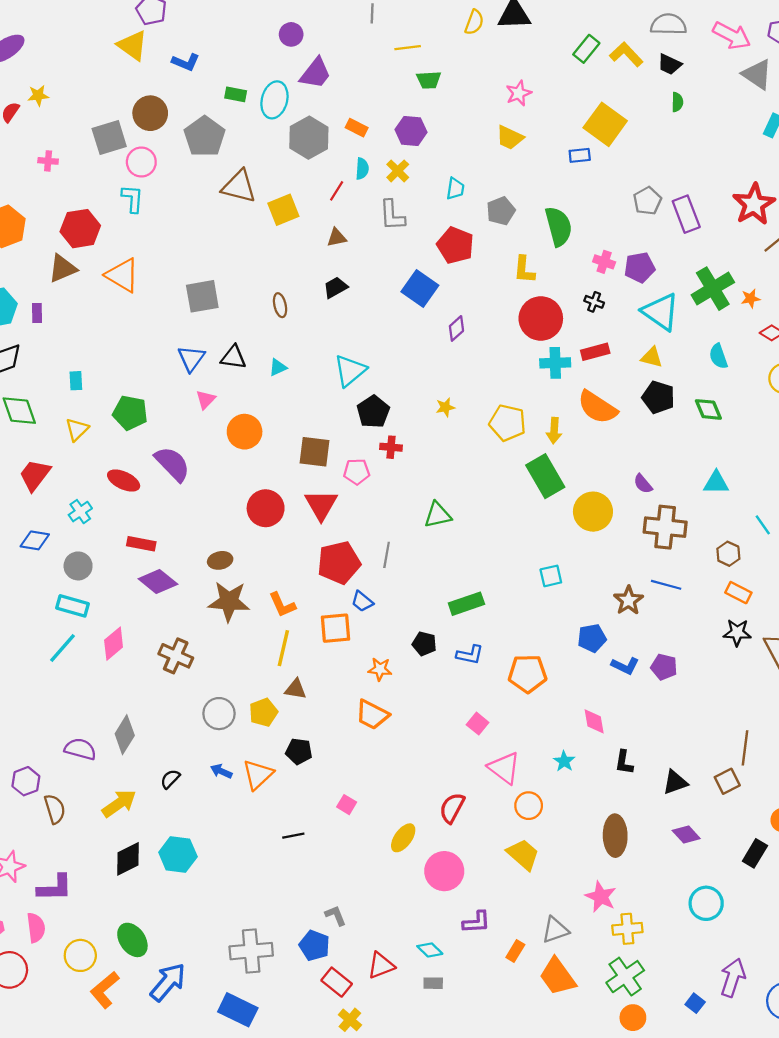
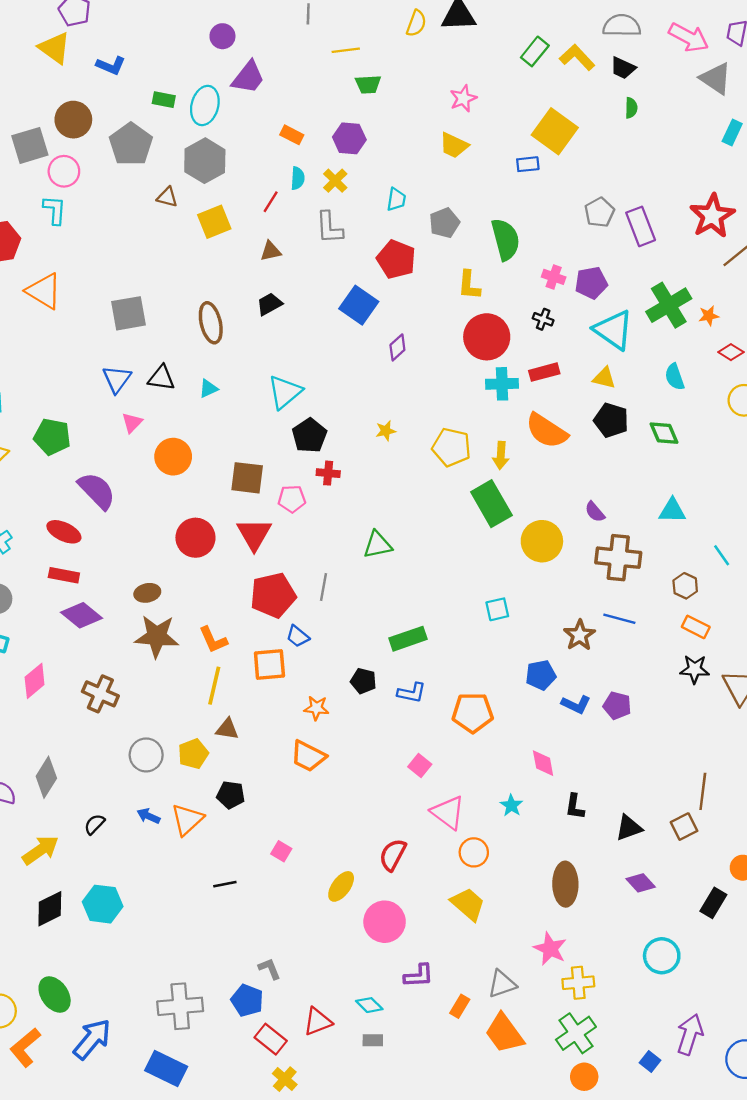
gray hexagon: (309, 138) -> (205, 161), moved
brown triangle: (239, 186) -> (167, 197), size x0.6
brown ellipse: (280, 305) -> (211, 323), size x1.6
red ellipse: (124, 481) -> (64, 532), moved

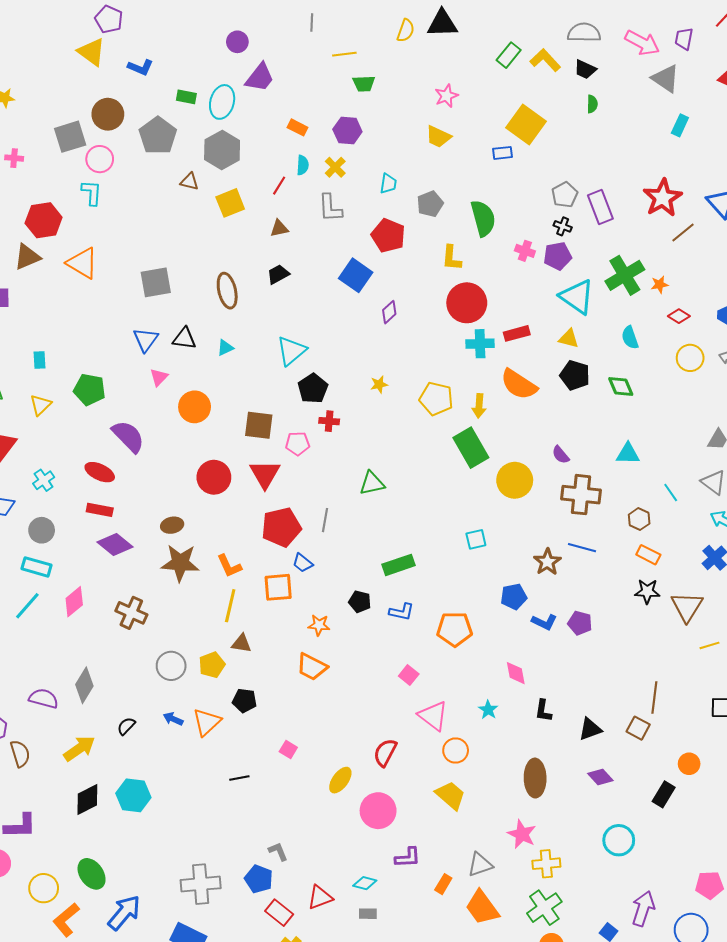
black cross: (543, 319) -> (563, 226), moved
brown square: (684, 827) -> (638, 728), turned -35
cyan diamond: (369, 1005) -> (365, 883), turned -30

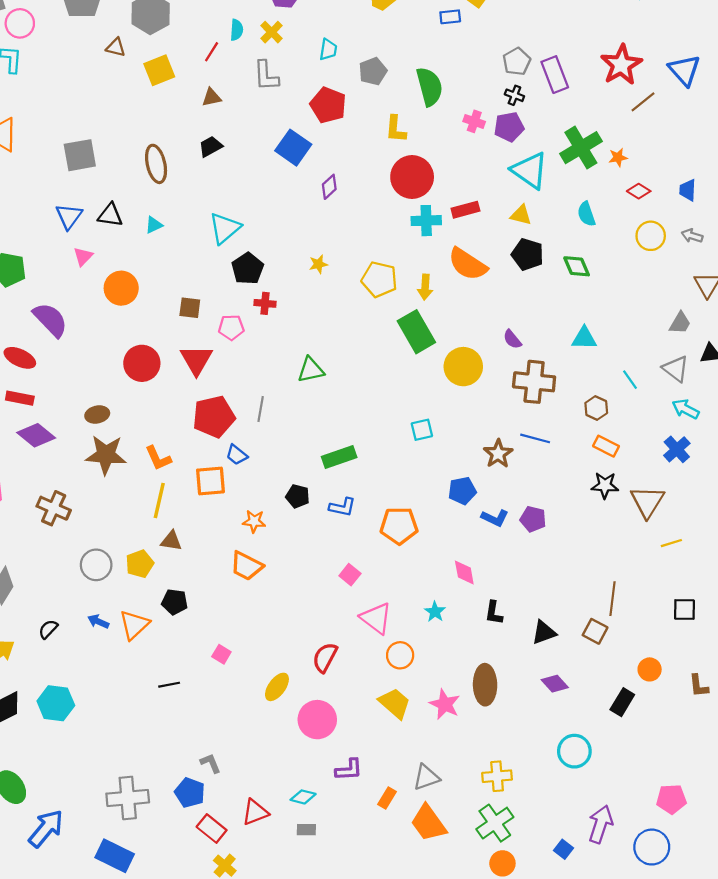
brown square: (259, 425) -> (190, 308), size x0.7
pink star: (522, 834) -> (445, 704), moved

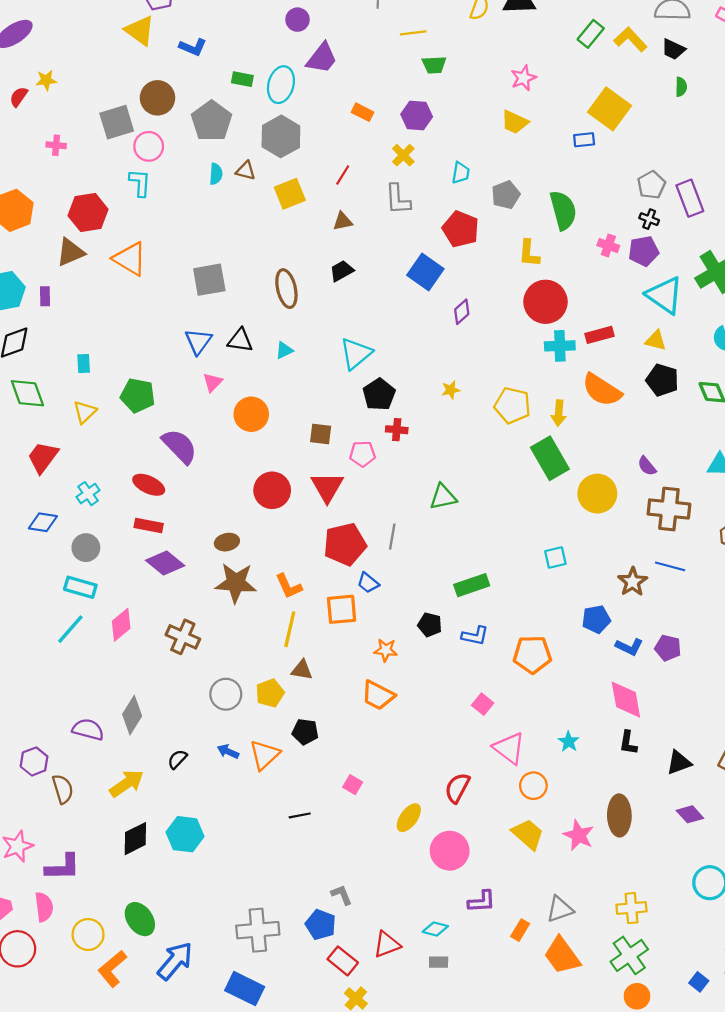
cyan semicircle: (237, 30) -> (216, 174), moved
pink diamond: (464, 572) -> (626, 700), moved, size x1.5

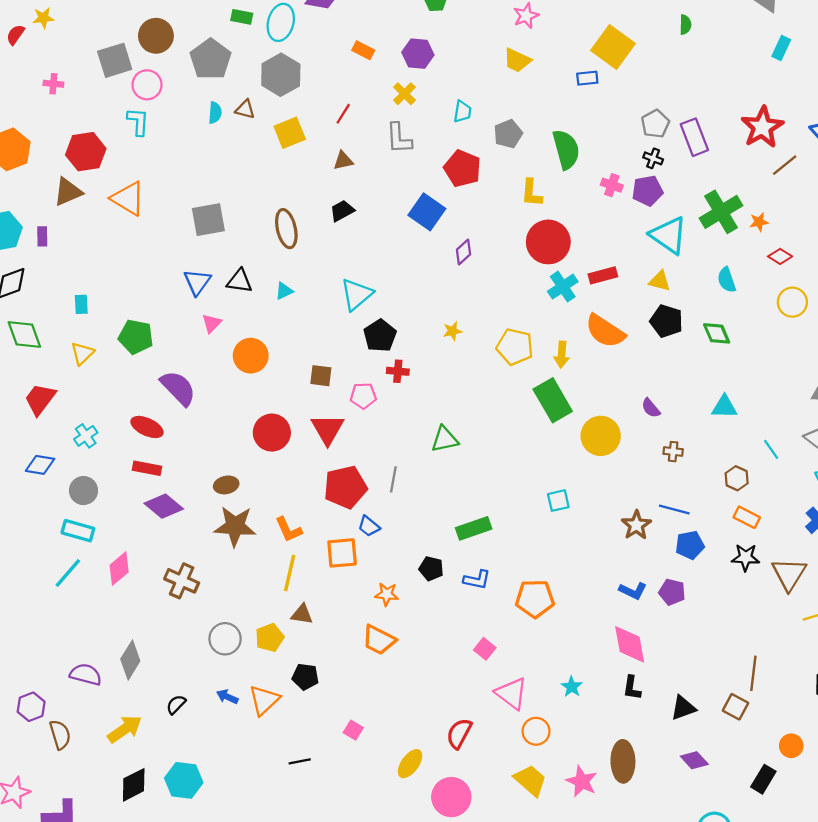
cyan cross: (560, 346) -> (563, 287), turned -32
brown cross: (669, 509) -> (673, 452), size x0.5
blue pentagon: (596, 619) -> (690, 545), moved

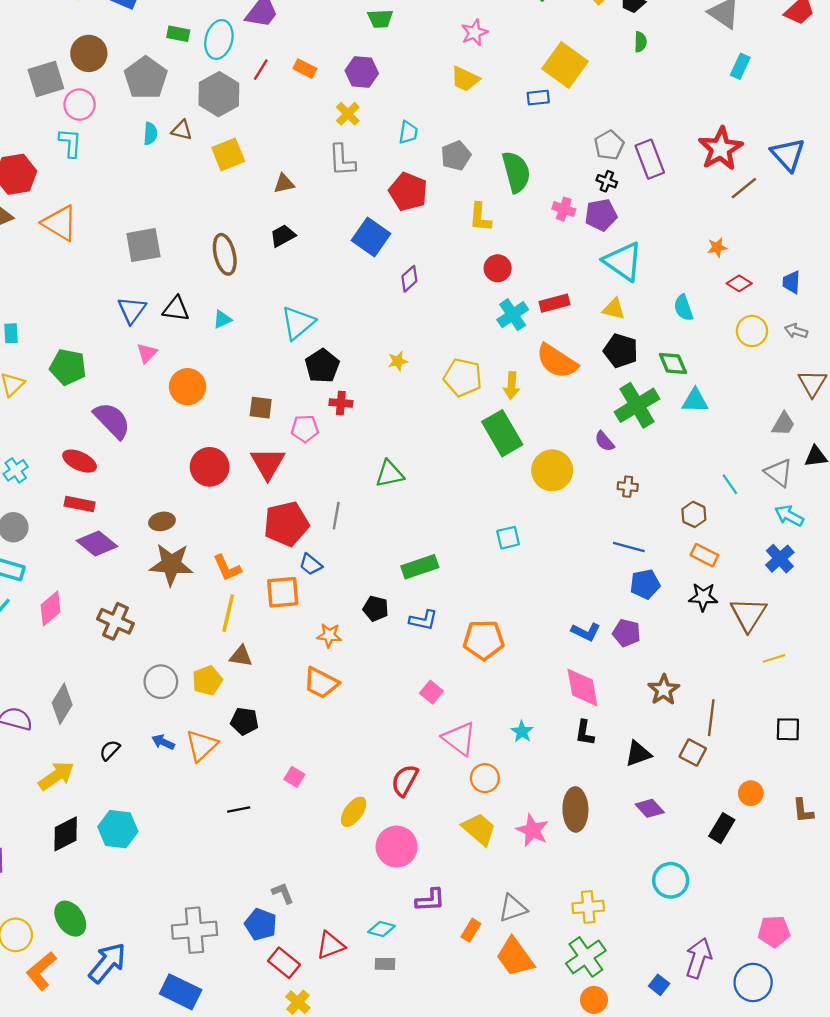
red line: (343, 114) -> (261, 70), moved
green cross: (721, 212) -> (637, 405), moved
red circle: (548, 242) -> (498, 268), size x0.6
cyan triangle: (724, 407) -> (695, 401), moved
brown star: (636, 525) -> (664, 690), moved

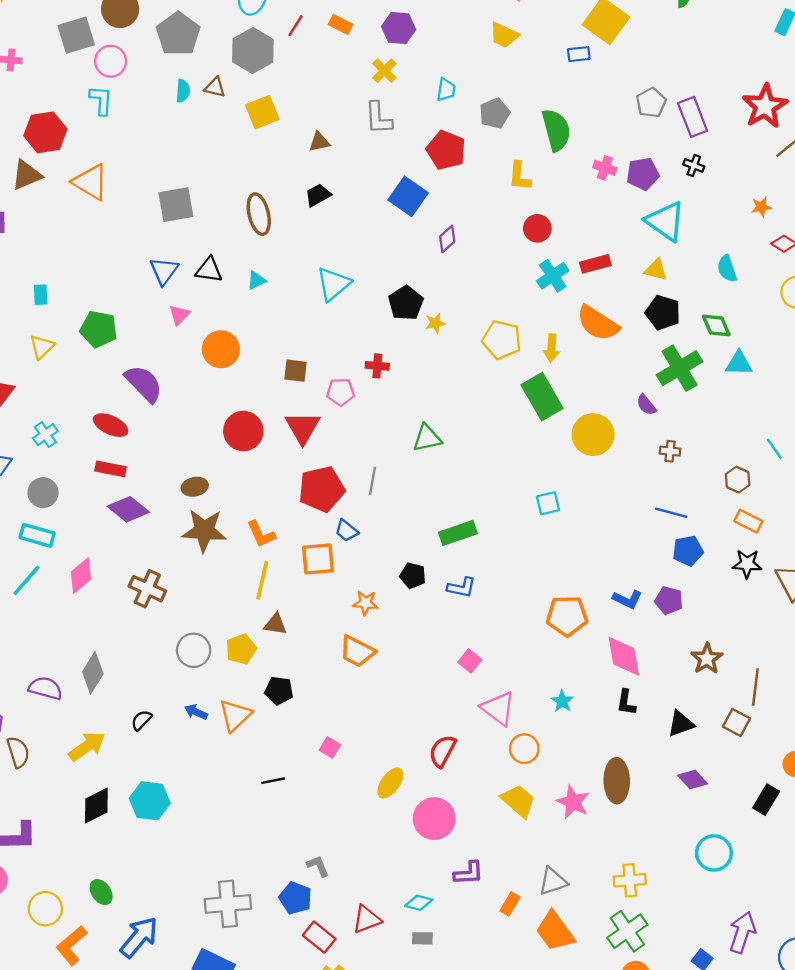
black cross: (607, 181) -> (694, 165), moved
black pentagon: (322, 366) -> (406, 303), moved
orange pentagon: (484, 640) -> (567, 616), moved
green ellipse: (70, 919) -> (101, 892), size x0.7

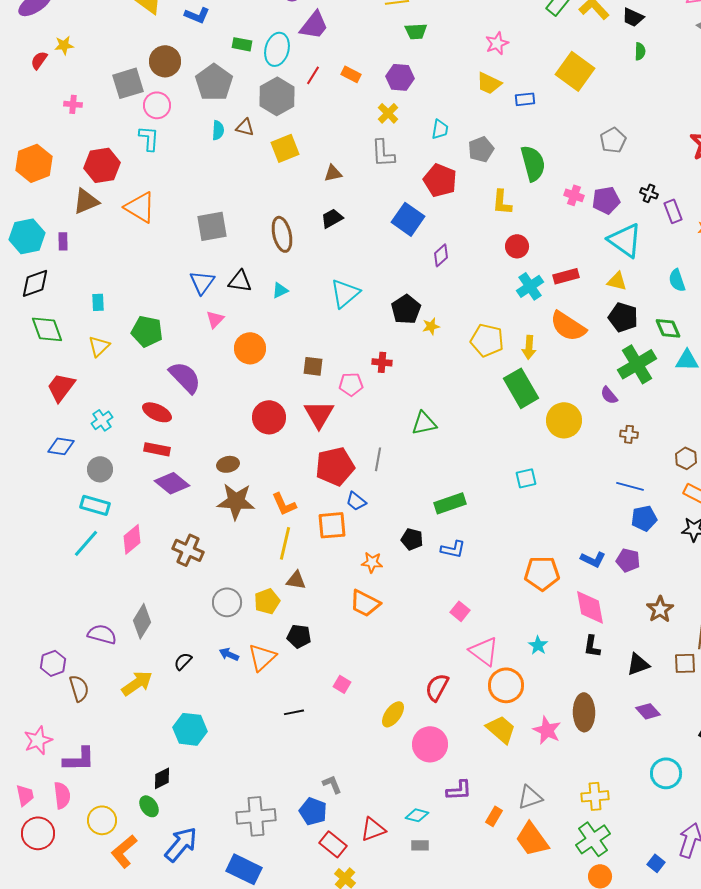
blue rectangle: (579, 54) -> (525, 99), moved
purple rectangle: (693, 117) -> (673, 211), moved, size x0.7
brown square: (736, 723) -> (685, 663), turned -30
orange circle: (524, 749) -> (506, 685), size x1.4
black diamond: (96, 806) -> (162, 778), moved, size x0.7

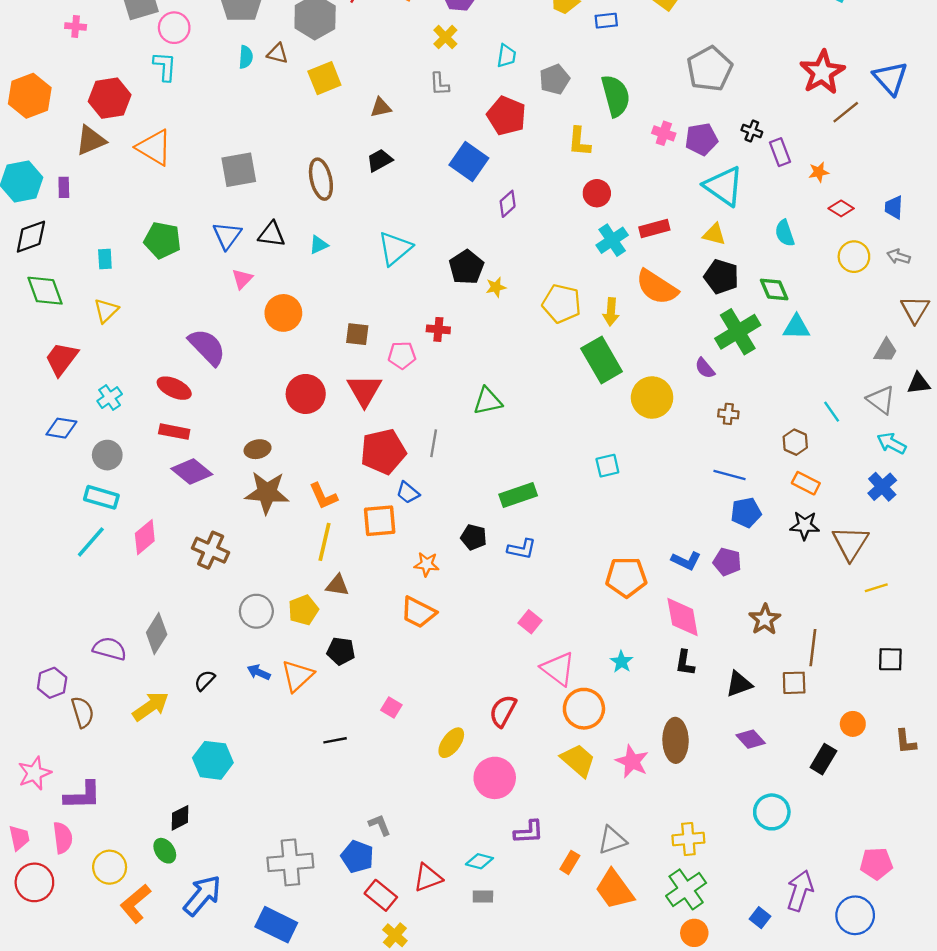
gray pentagon: (613, 140) -> (710, 69), size x1.5
gray L-shape: (383, 153) -> (440, 84), size x0.7
green pentagon: (147, 331) -> (162, 240), moved

